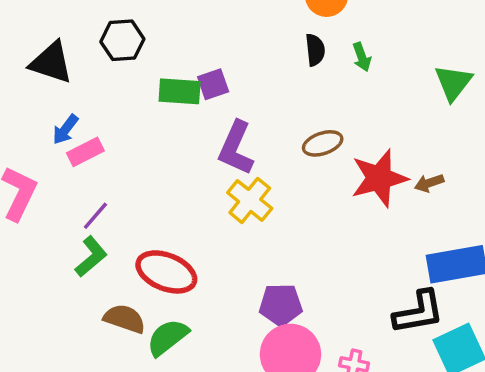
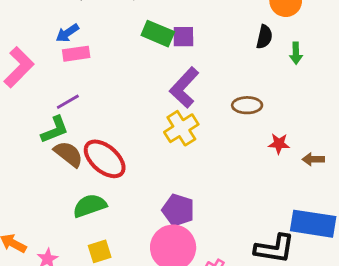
red star: (379, 178) -> (279, 144), size x0.5
brown semicircle: (125, 319) -> (68, 154), moved

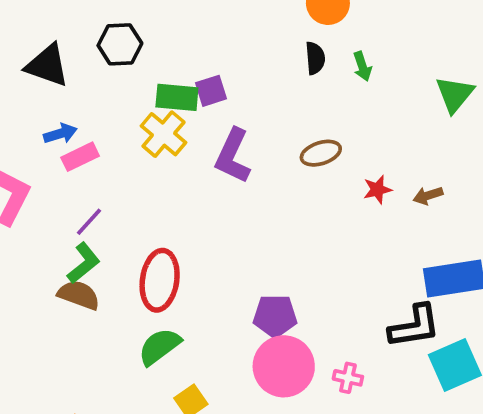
blue arrow: (67, 33) -> (60, 134), turned -145
yellow cross: (181, 128) -> (164, 134), moved
brown semicircle: (68, 154) -> (79, 295), moved
red ellipse: (105, 159) -> (160, 280), turned 75

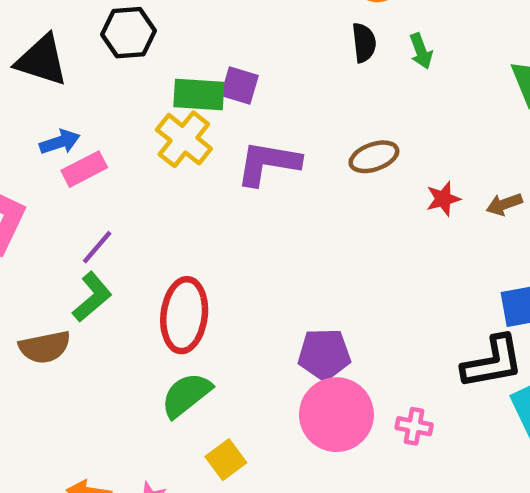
purple square: (211, 91) -> (240, 85), turned 36
purple L-shape: (233, 156) -> (268, 163), turned 76
brown semicircle: (79, 295) -> (45, 347), moved, turned 150

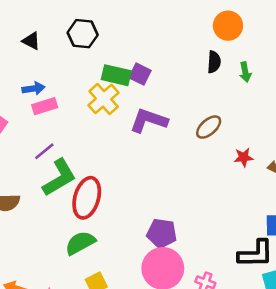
black triangle: (42, 60) -> (31, 41), size x0.6
brown ellipse: (374, 157) -> (209, 127), turned -32
green L-shape: (92, 297) -> (59, 178), moved, size x1.4

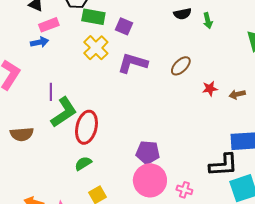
black semicircle: (214, 62) -> (182, 14), turned 78
green rectangle: (116, 75) -> (93, 17), moved
pink rectangle: (45, 106) -> (49, 25), moved
purple line: (44, 151) -> (51, 92), turned -48
green semicircle: (80, 243) -> (83, 163), size x0.7

